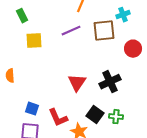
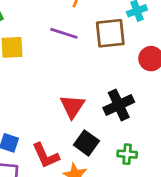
purple line: (71, 31) -> (64, 33), turned 42
black square: (95, 115) -> (86, 143), moved

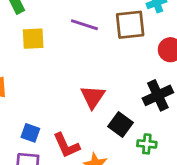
black cross: (119, 105) -> (158, 95), moved
black square: (86, 143) -> (120, 125), moved

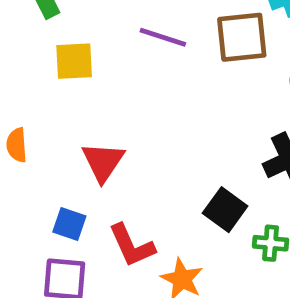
red triangle: (93, 97) -> (103, 162), moved

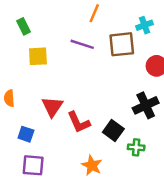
blue square: (69, 224) -> (26, 134), moved
red L-shape: (132, 246) -> (79, 122), moved

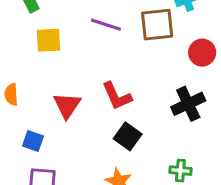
red L-shape: (79, 122) -> (117, 96), moved
black square: (113, 131) -> (128, 136), moved
green cross: (136, 147) -> (180, 171), moved

